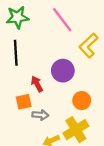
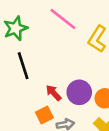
purple circle: (63, 71) -> (79, 92), moved

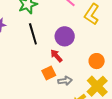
purple circle: (79, 92) -> (65, 36), moved

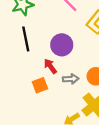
gray arrow: (65, 81) -> (71, 79), moved

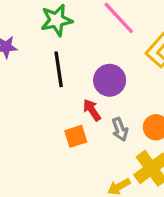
gray arrow: (71, 79) -> (120, 129), turned 70

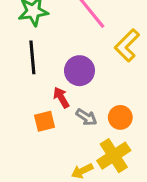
gray arrow: (120, 129) -> (86, 117), turned -40

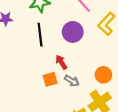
purple circle: (79, 71) -> (73, 32), moved
gray arrow: (86, 117) -> (72, 81), moved

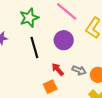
gray arrow: (72, 81) -> (79, 70), moved

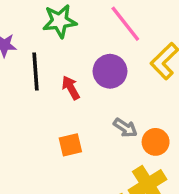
black line: (34, 47) -> (35, 72), moved
red arrow: (58, 69) -> (71, 88), moved

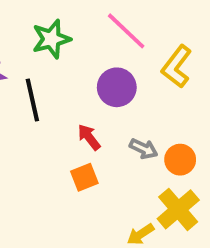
red arrow: (71, 88) -> (89, 137), moved

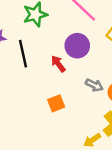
red arrow: (89, 137) -> (58, 64), moved

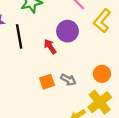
gray arrow: (94, 85) -> (68, 80), moved

